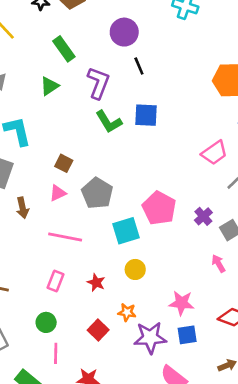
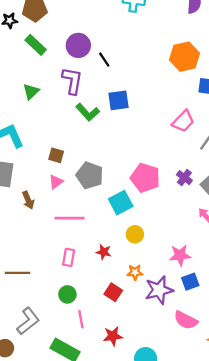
purple circle: (124, 32) -> (78, 45), moved
green rectangle: (64, 49) -> (36, 45), moved

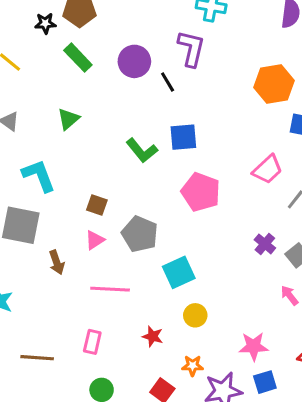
purple L-shape: (72, 81) -> (191, 49), moved
pink pentagon: (145, 178) -> (201, 192), moved
pink rectangle: (69, 257) -> (92, 342), moved

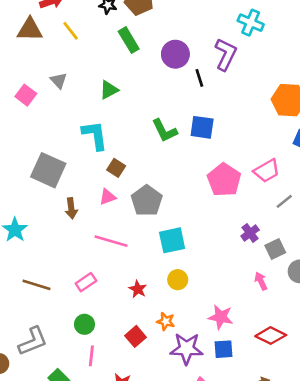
cyan L-shape: (39, 175) -> (95, 135), moved
pink pentagon: (201, 192) -> (224, 180), moved
pink rectangle: (92, 342) -> (86, 282), turned 30

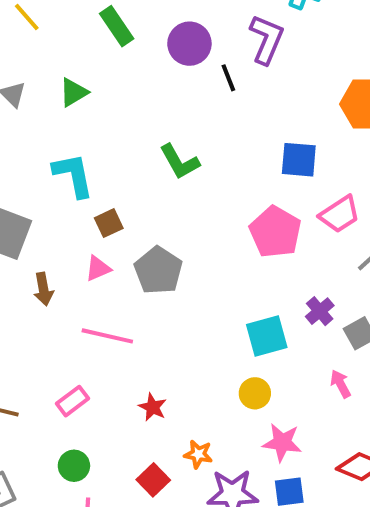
green triangle: (109, 90) -> (74, 92), moved
blue square: (202, 127) -> (299, 160), moved
brown square: (116, 168) -> (109, 223), turned 36
cyan square: (172, 240) -> (267, 336), moved
yellow circle: (178, 280) -> (255, 393), moved

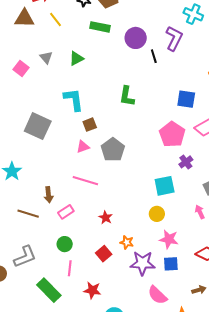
green rectangle: (117, 26) -> (100, 27), turned -48
green L-shape: (180, 162) -> (127, 96), turned 35
brown arrow: (43, 289) -> (49, 195), moved
purple cross: (320, 311) -> (186, 162), moved

